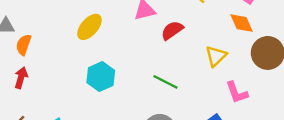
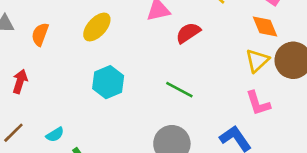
orange semicircle: (24, 45) -> (40, 34), moved
yellow triangle: (216, 56) -> (257, 61), moved

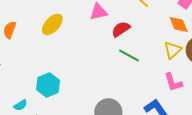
cyan hexagon: (108, 82) -> (48, 85), moved
green line: (179, 90) -> (129, 56), moved

